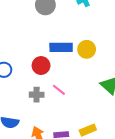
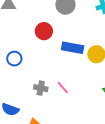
red circle: (41, 66) -> (44, 31), moved

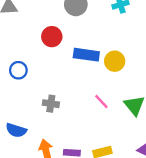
pink line: (63, 88) -> (101, 101), moved

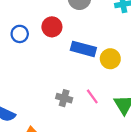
blue circle: (18, 70) -> (20, 34), moved
gray cross: (51, 104) -> (64, 98), moved

